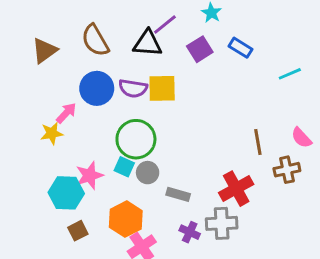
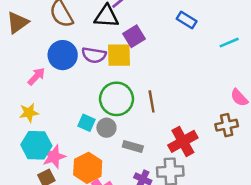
purple square: (200, 49) -> (134, 36), moved
yellow star: (52, 133) -> (29, 113), moved
green circle: (136, 139) -> (116, 99), moved
brown line: (258, 142) -> (152, 101), moved
pink star: (89, 175) -> (54, 156), moved

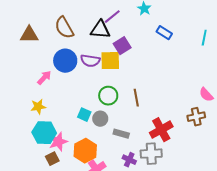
brown triangle: (18, 23) -> (29, 35), turned 36
cyan line: (229, 43) -> (204, 38), moved, turned -56
green circle: (116, 99) -> (108, 96), size x0.7

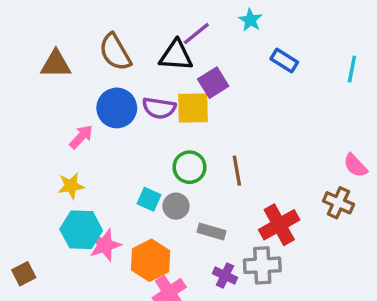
brown cross: (196, 117) -> (338, 203), turned 36
brown square: (52, 159) -> (24, 274), moved

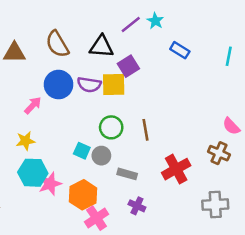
purple line: (196, 34) -> (131, 24), moved
gray cross: (262, 265) -> (215, 205), moved

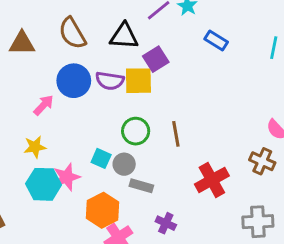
gray rectangle: (127, 174) -> (141, 186), moved
pink star: (50, 184) -> (67, 177), moved

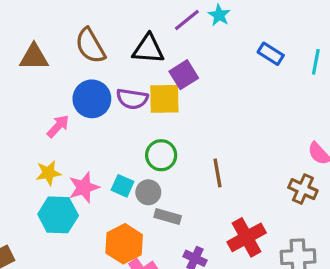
blue rectangle: (216, 40) -> (271, 54), moved
brown line: (176, 134) -> (218, 173), moved
pink star: (67, 177) -> (84, 187), moved
red cross: (212, 180) -> (247, 237), moved

